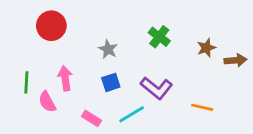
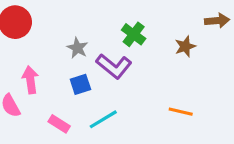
brown arrow: (235, 60) -> (217, 21), moved
purple L-shape: (157, 88) -> (114, 66), moved

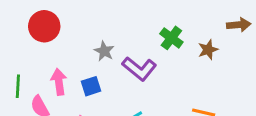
green cross: (134, 34) -> (171, 38), moved
blue square: (80, 84) -> (91, 86), moved

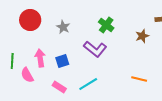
green cross: (171, 38) -> (106, 25), moved
gray star: (104, 51) -> (63, 27), moved

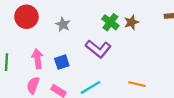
brown star: (142, 36) -> (131, 22), moved
pink semicircle: (27, 75) -> (33, 85), moved, turned 49
orange line: (139, 79) -> (137, 84), moved

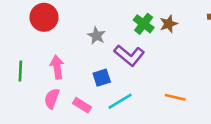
gray star: (63, 24) -> (96, 36), moved
blue square: (62, 62) -> (102, 78), moved

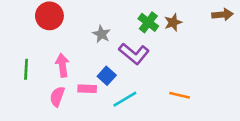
blue square: (102, 78) -> (107, 76), turned -30
pink rectangle: (82, 105) -> (87, 89), moved, turned -30

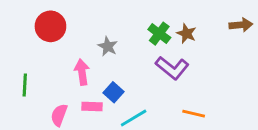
brown star: (173, 22) -> (186, 34), turned -30
purple L-shape: (134, 54) -> (172, 68), moved
pink arrow: (62, 65) -> (82, 72), moved

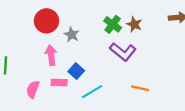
red circle: (50, 26) -> (46, 21), moved

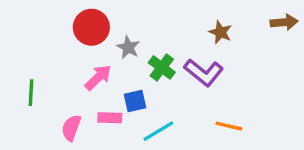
green cross: (113, 24) -> (162, 67), moved
pink arrow: (51, 55) -> (98, 77), turned 54
blue square: (76, 71) -> (135, 101), turned 35

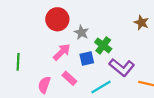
purple L-shape: (204, 72) -> (122, 67), moved
blue square: (135, 101) -> (87, 59), moved
pink rectangle: (110, 118) -> (69, 78), turned 40

